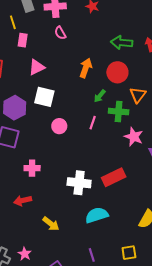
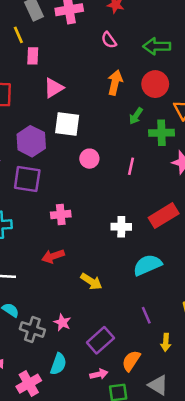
pink semicircle: (60, 33) -> (109, 40), moved
pink line: (93, 123) -> (131, 166), moved
white cross: (79, 183) -> (121, 227), size x0.7

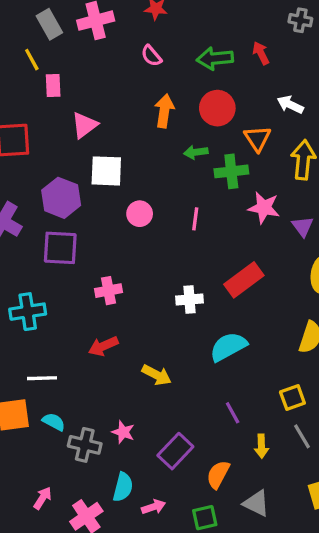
green arrow: (136, 116) -> (196, 152), turned 54
pink arrow: (99, 374) -> (154, 507), moved

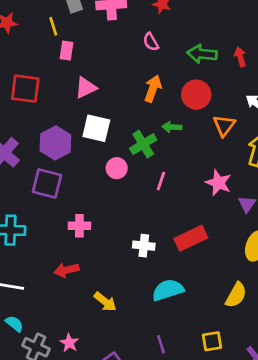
green cross: (231, 171) -> (143, 144), moved, turned -36

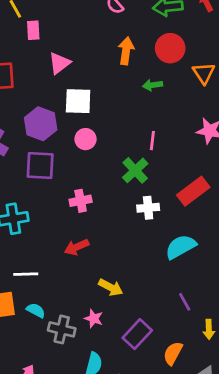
green cross: (143, 144) -> (135, 170), moved
pink circle: (117, 168) -> (86, 139), moved
yellow arrow: (105, 302) -> (111, 287), moved

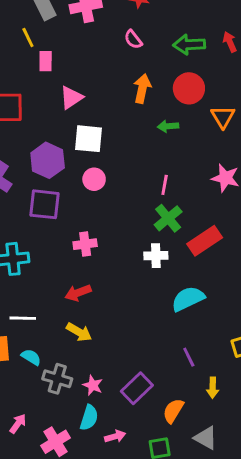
green cross: (135, 170) -> (168, 218), moved
yellow arrow: (111, 287) -> (79, 332), moved
pink star: (94, 319) -> (93, 385), moved

